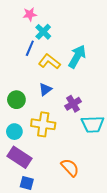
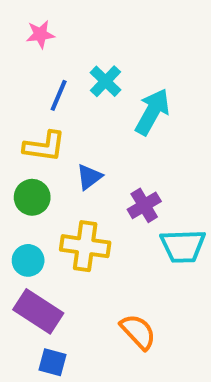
pink star: (30, 14) -> (40, 34), moved
cyan cross: (43, 32) -> (105, 81), moved
yellow L-shape: (49, 62) -> (44, 146), moved, turned 150

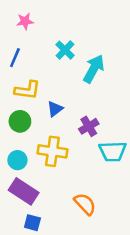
blue line: (59, 95) -> (15, 58), moved

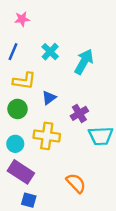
cyan cross: (65, 50) -> (50, 52), moved

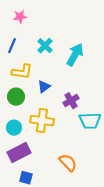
purple rectangle: (21, 172) -> (19, 153), turned -60

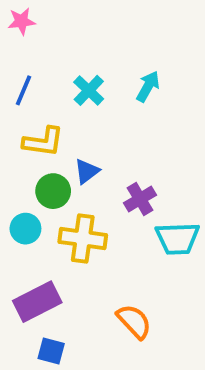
pink star: (20, 17) -> (22, 21), moved
cyan arrow: (75, 55) -> (148, 86), moved, size x0.7
green circle: (16, 97) -> (53, 191), moved
cyan circle: (14, 128) -> (25, 229), moved

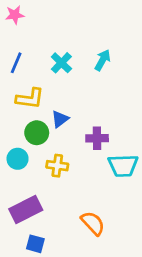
purple cross: (140, 199) -> (97, 138), turned 30
yellow cross: (83, 238) -> (57, 166), size x0.7

